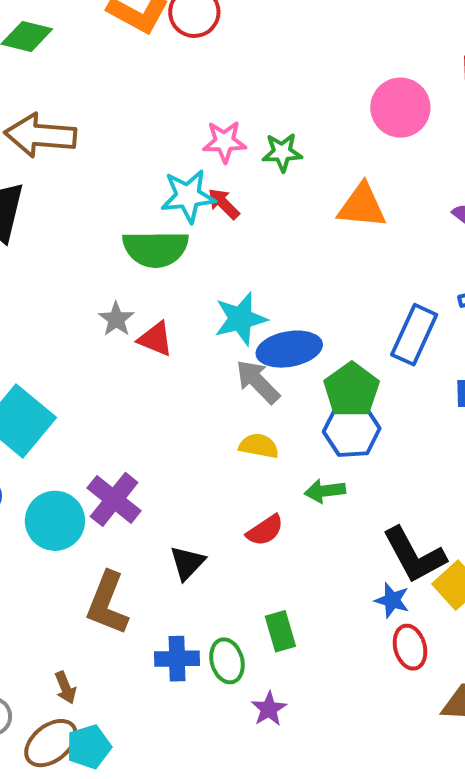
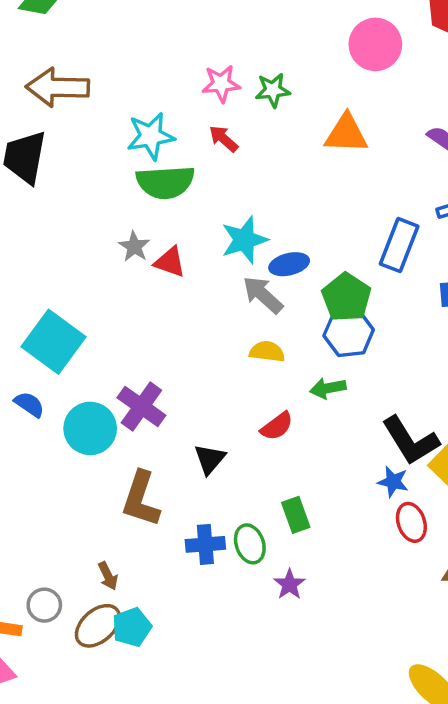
cyan star: (188, 196) -> (151, 136), moved
blue ellipse: (289, 349) -> (289, 264), size x0.7

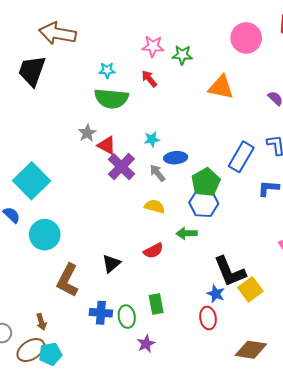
cyan star: (151, 136) -> (107, 70), size x0.6
cyan star: (244, 240) -> (152, 139), size x0.6
gray arrow: (263, 295) -> (157, 173), size x0.7
purple cross: (141, 407) -> (121, 167), moved
red ellipse: (411, 522) -> (208, 318), moved

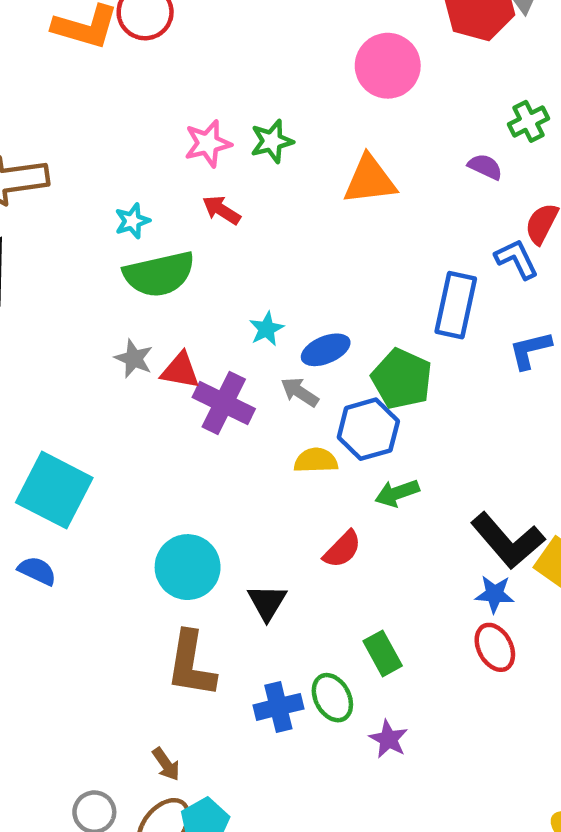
blue hexagon: (204, 203) -> (368, 429), moved
cyan circle: (45, 235) -> (188, 567), moved

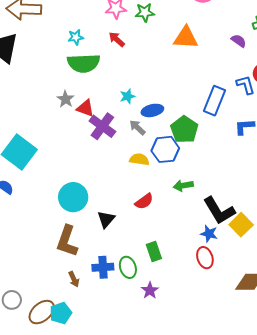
green arrow: (397, 493) -> (183, 186), moved
brown arrow: (166, 764) -> (74, 279), moved

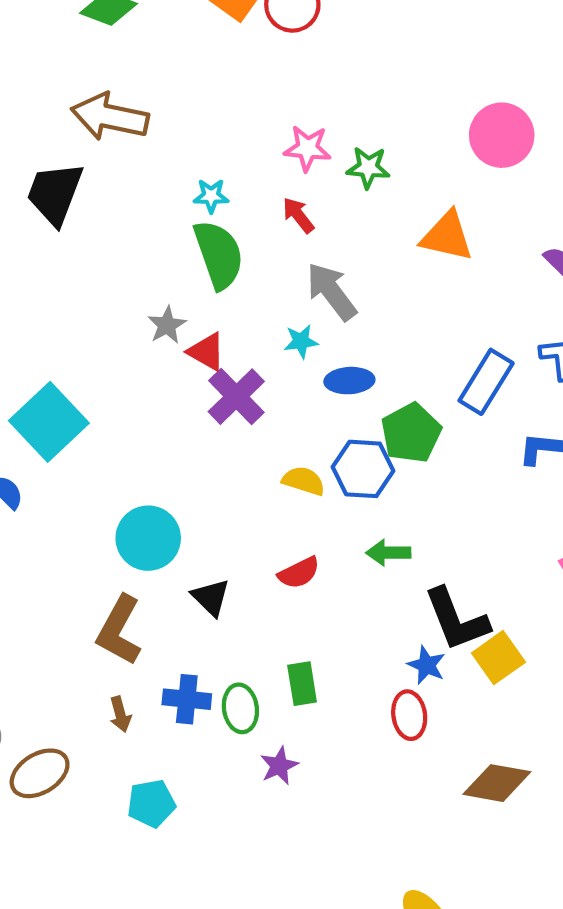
green semicircle: (84, 63) -> (219, 255), turned -116
gray arrow: (137, 127) -> (332, 291), moved, size x1.6
black triangle: (106, 219) -> (211, 597), turned -36
cyan pentagon: (61, 313) -> (151, 803), moved

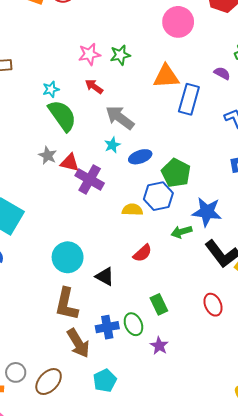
blue rectangle: (486, 382) -> (189, 99), moved
blue star: (427, 665) -> (207, 212), moved, size x1.6
brown arrow: (120, 714) -> (78, 343), size x1.8

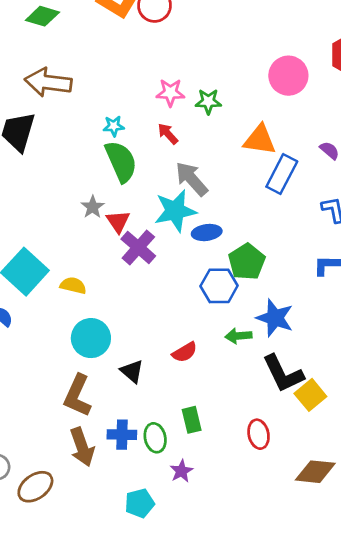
cyan star: (112, 145) -> (175, 211), size x2.0
red triangle: (70, 163) -> (118, 221), turned 30
yellow semicircle: (132, 210) -> (73, 285), moved
cyan pentagon: (105, 381) -> (140, 503), moved

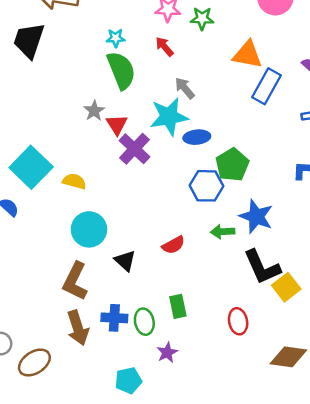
gray arrow: (192, 179) -> (185, 88), size x0.7

